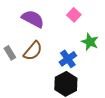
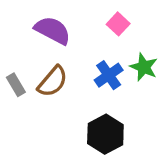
blue cross: (68, 59) -> (109, 75), moved

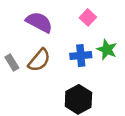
blue cross: (109, 75) -> (81, 55), turned 30

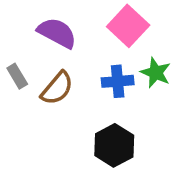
pink square: (88, 17) -> (128, 26), size x1.6
gray rectangle: (12, 63) -> (17, 76), moved

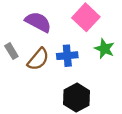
blue cross: (118, 81) -> (67, 56), moved

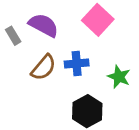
green star: (104, 49) -> (119, 77), moved
gray rectangle: (11, 51) -> (13, 36), moved

